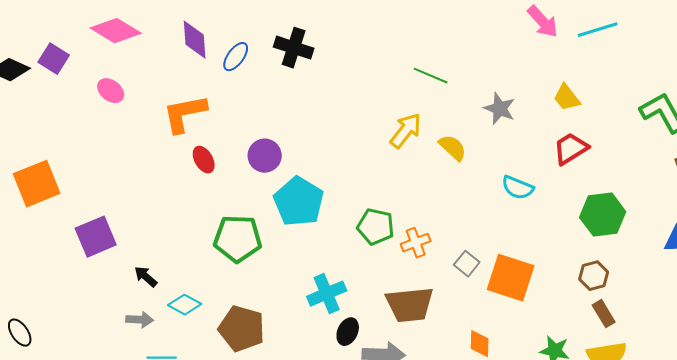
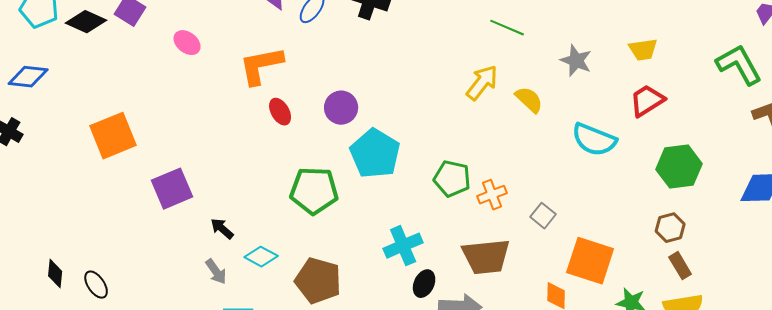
yellow trapezoid: (567, 98) -> (643, 50), turned -60
cyan semicircle: (518, 188) -> (594, 140), size x1.4
orange square: (511, 278) -> (590, 261), moved
gray arrow: (140, 320) -> (216, 272), turned 52

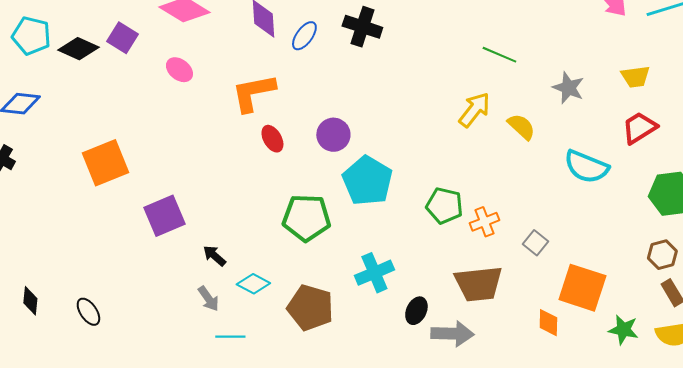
cyan cross: (403, 246) -> (374, 273), moved
black diamond: (55, 274) -> (30, 301), moved

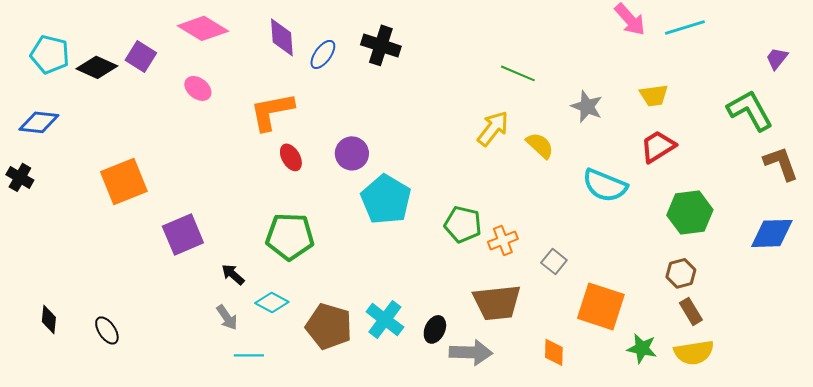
green pentagon: (306, 218) -> (290, 236), moved
cyan cross: (374, 273) -> (385, 319), moved, turned -30
orange diamond: (548, 323) -> (554, 352), moved

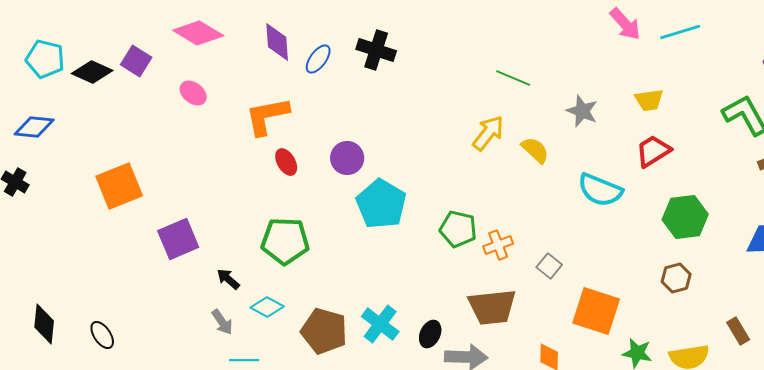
brown rectangle: (691, 311) -> (738, 331), moved
black diamond: (49, 319) -> (44, 324), size x1.4

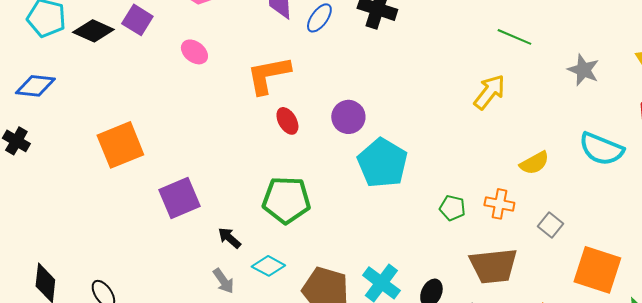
yellow semicircle: (535, 150) -> (534, 163), moved, turned 108
green pentagon: (458, 229) -> (452, 208), moved, size x0.7
orange cross: (498, 245) -> (499, 204), turned 32

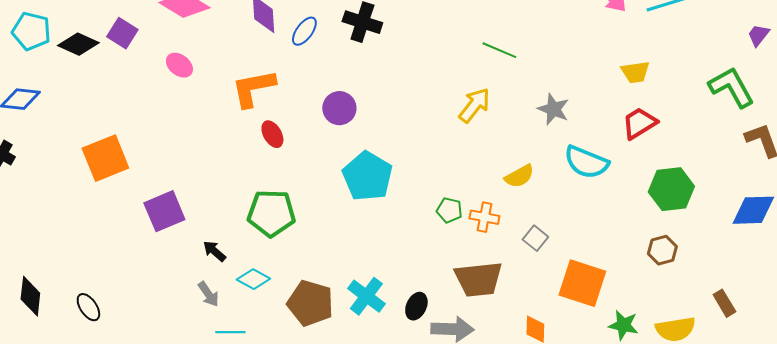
gray star: (583, 70) -> (553, 109), moved
purple circle: (348, 117) -> (339, 108), moved
green pentagon: (452, 208) -> (449, 210), moved

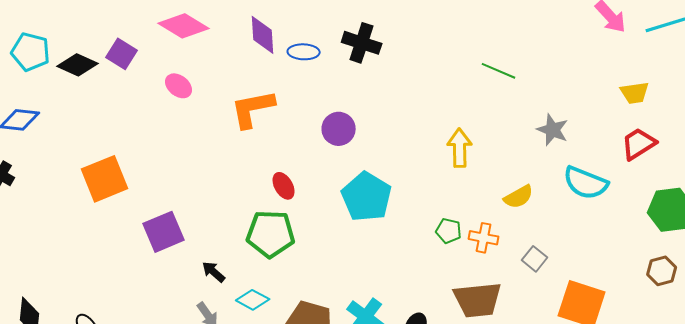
blue ellipse: (304, 31) -> (304, 52), turned 56
yellow arrow: (474, 105) -> (460, 148), moved, turned -39
red ellipse: (272, 134) -> (284, 186), moved

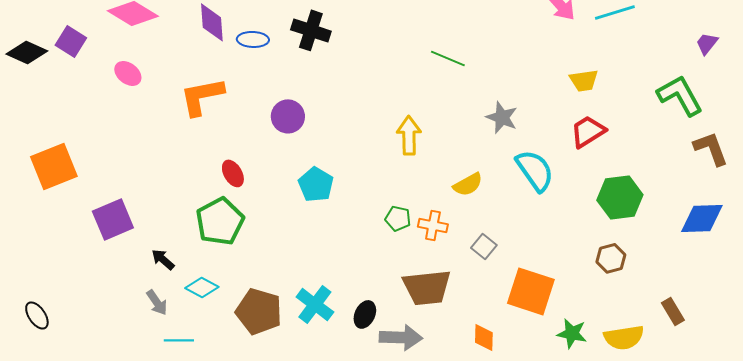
cyan semicircle: (586, 183) -> (535, 170), turned -147
cyan pentagon: (367, 197) -> (316, 184), size x0.7
green pentagon: (271, 234) -> (220, 221), turned -30

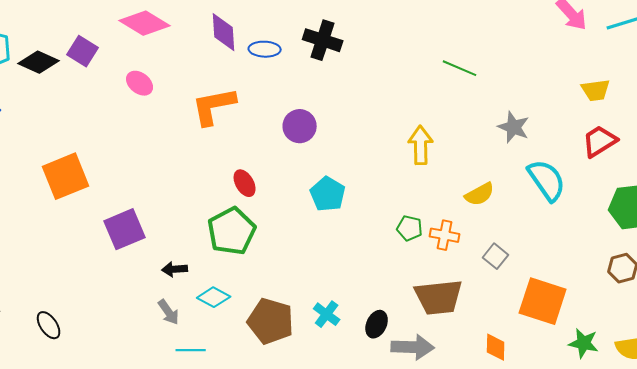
black arrow: (163, 259) -> (175, 269), turned -45
cyan cross: (315, 304) -> (327, 314), size x0.7

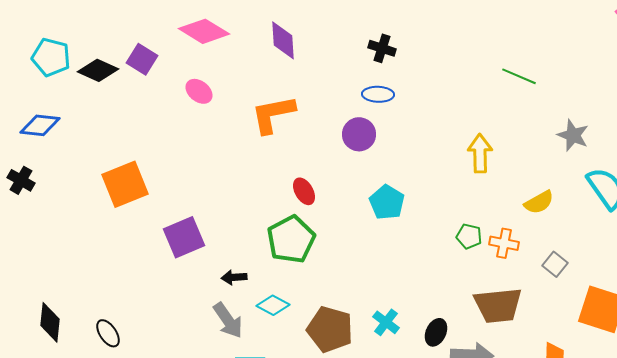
black cross: (323, 40) -> (382, 48), size x0.7
blue ellipse: (265, 49) -> (378, 94), moved
gray arrow: (169, 312) -> (228, 320), size x1.4

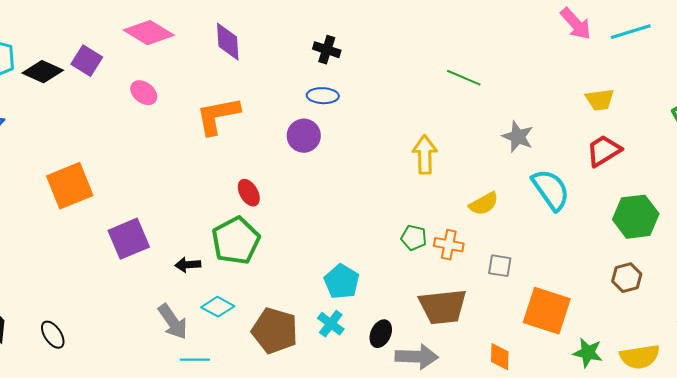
cyan pentagon: (387, 202) -> (342, 282), moved
gray square: (555, 264) -> (500, 266), turned -30
black arrow: (234, 277) -> (188, 265), moved

